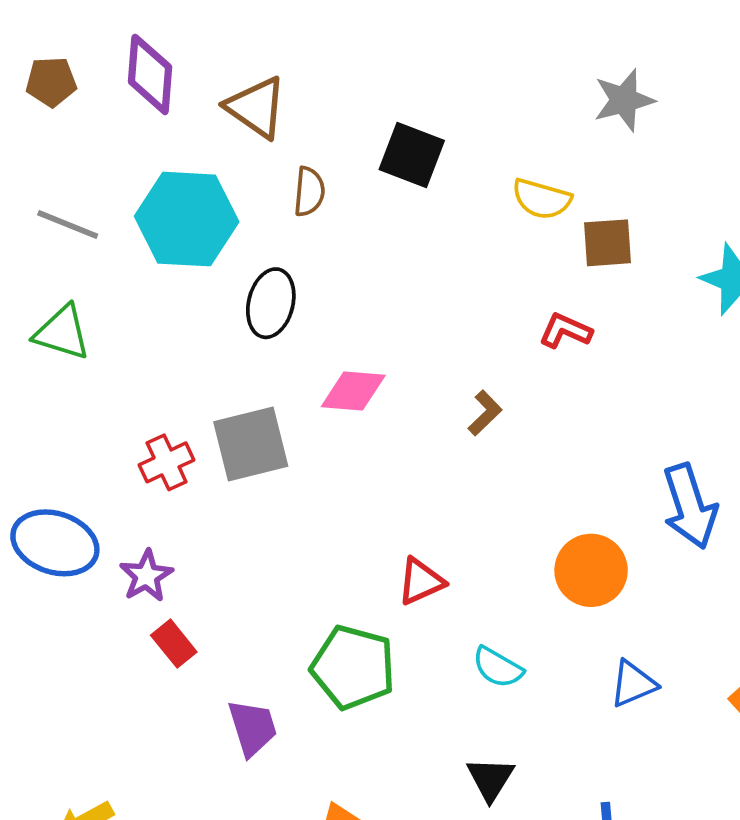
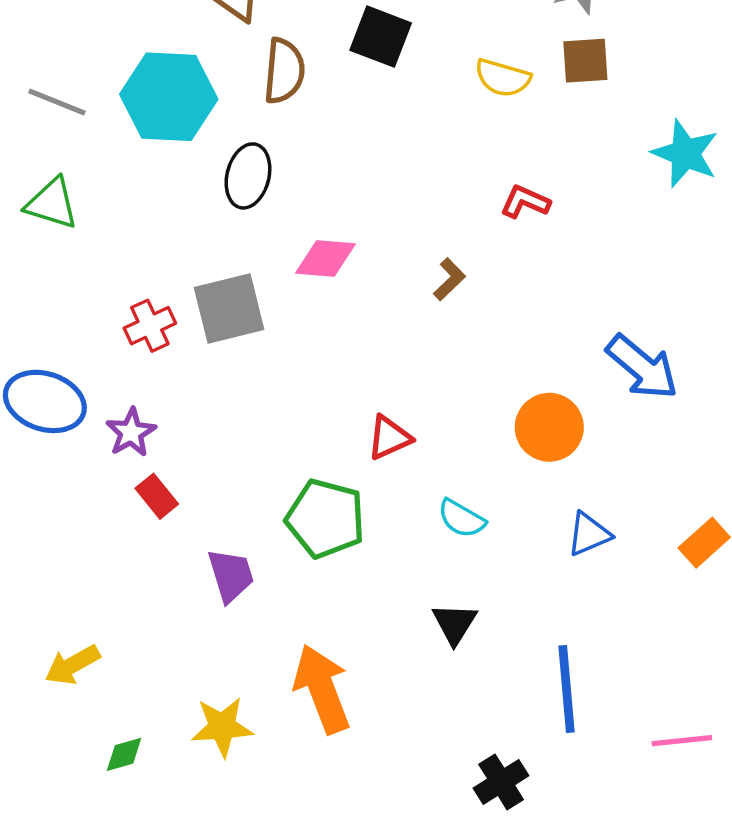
brown semicircle: (309, 192) -> (284, 71), size x1.4
brown square: (607, 243) -> (585, 61), moved
blue arrow: (690, 506) -> (642, 367), turned -32

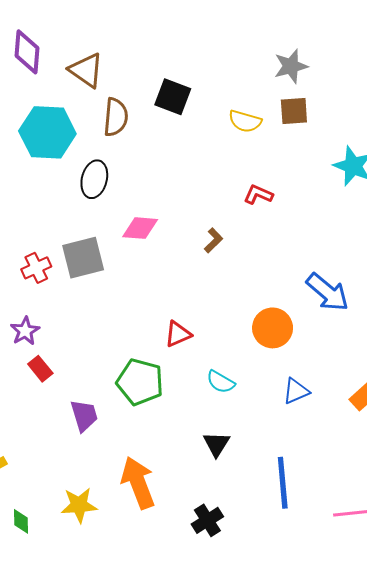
green diamond: (124, 754) -> (21, 521), turned -75
black cross: (501, 782) -> (207, 520), moved

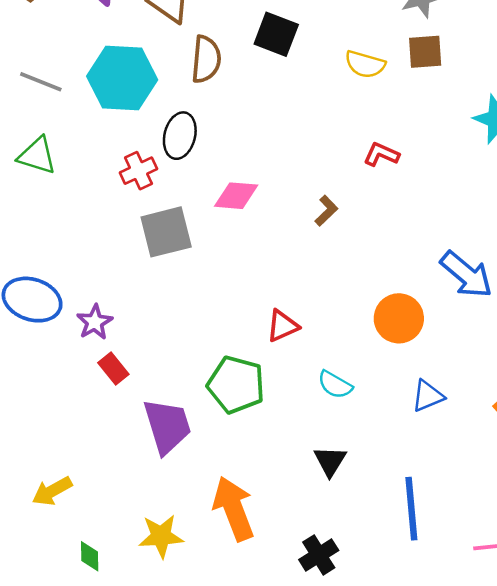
red cross: (36, 268) -> (138, 171), moved
purple trapezoid: (84, 416) -> (167, 426), size x1.4

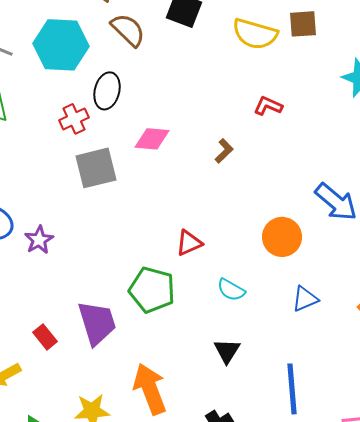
brown semicircle: (206, 59) -> (128, 30), turned -51
yellow semicircle: (365, 64) -> (255, 34), size x1.4
red rectangle: (113, 368) -> (45, 337), moved

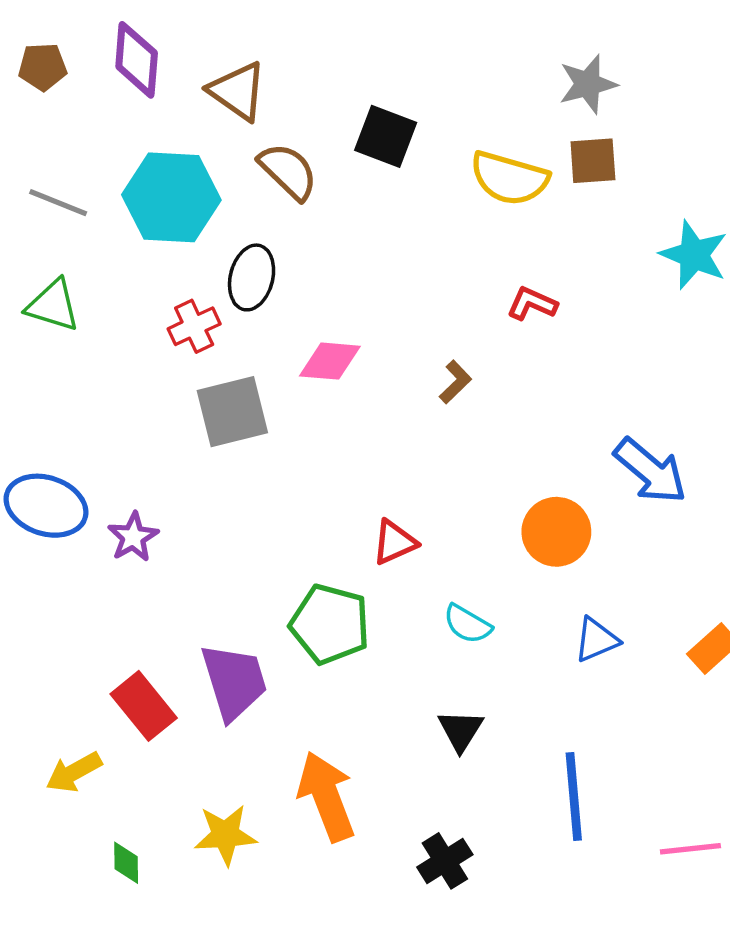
red rectangle: (45, 337) -> (144, 706), size x1.5

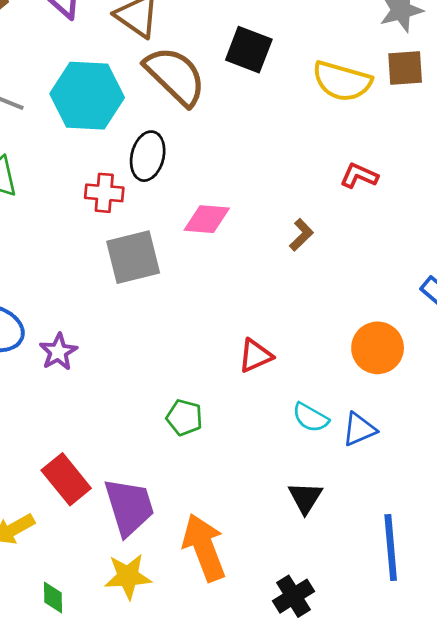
brown semicircle: (288, 171) -> (175, 76), size x1.4
red cross: (194, 326) -> (104, 193), turned 30
green pentagon: (330, 624) -> (184, 417), moved, size x0.6
blue triangle: (596, 640) -> (359, 429), moved
purple trapezoid: (234, 682) -> (129, 507), moved

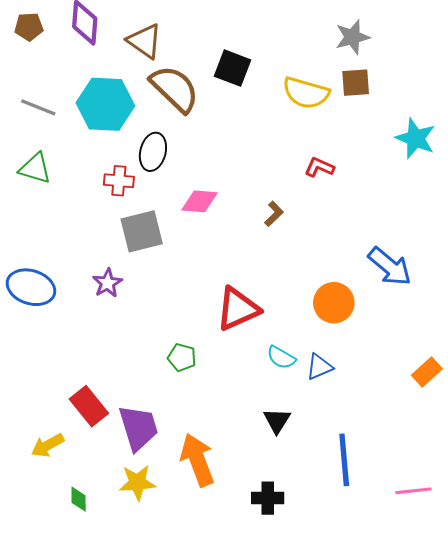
purple star: (58, 352) -> (107, 283), moved
red triangle: (255, 356) -> (238, 309), size x1.6
black cross: (293, 596) -> (268, 498), turned 32

